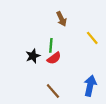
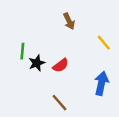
green line: (51, 45) -> (22, 51), moved
blue arrow: (90, 86) -> (101, 83), moved

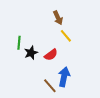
yellow line: (104, 43) -> (66, 36), moved
blue arrow: (101, 83) -> (64, 77), moved

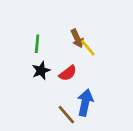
brown arrow: (58, 18) -> (77, 38), moved
green line: (19, 43) -> (37, 44), moved

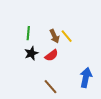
brown arrow: (77, 38) -> (55, 36), moved
blue arrow: (85, 103) -> (86, 78), moved

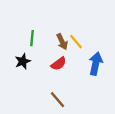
black star: (31, 53) -> (23, 61), moved
blue arrow: (86, 78) -> (96, 64), moved

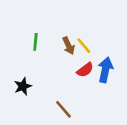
black star: (23, 61) -> (23, 86), moved
red semicircle: (59, 64) -> (85, 70), moved

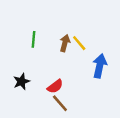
brown arrow: (69, 46) -> (65, 43), turned -140
red semicircle: (85, 70) -> (55, 86), moved

